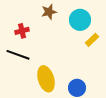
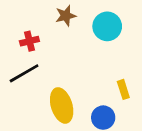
yellow rectangle: (92, 40) -> (123, 89), moved, turned -64
black line: (18, 55) -> (24, 73), turned -50

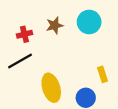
brown star: (66, 16) -> (55, 25), moved

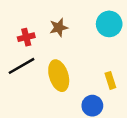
cyan circle: (89, 22) -> (109, 24), moved
yellow ellipse: (51, 88) -> (59, 76), moved

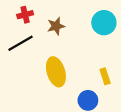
red cross: (26, 37) -> (25, 15), moved
black line: (21, 66) -> (21, 43), moved

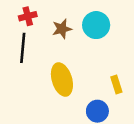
cyan circle: (104, 23) -> (96, 25), moved
black line: (21, 43) -> (23, 48), turned -55

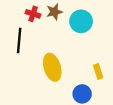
red cross: (28, 16) -> (33, 14), moved, turned 32
brown star: (62, 29) -> (54, 12), moved

